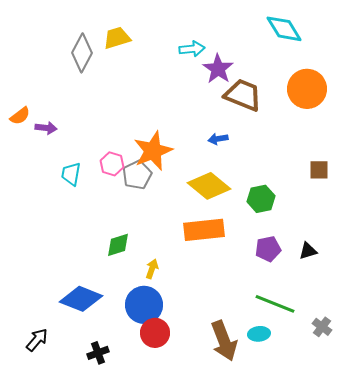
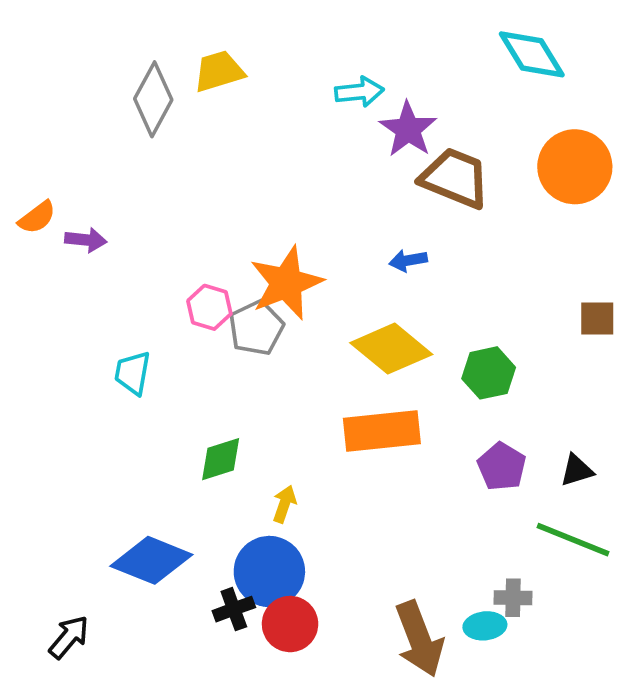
cyan trapezoid: (71, 174) -> (133, 373), moved
purple pentagon: (268, 249) -> (502, 467), turned -30
green line: (275, 304) -> (573, 540), moved
gray cross: (322, 327) -> (513, 598), moved, turned -36
black cross: (98, 353) -> (234, 609), moved

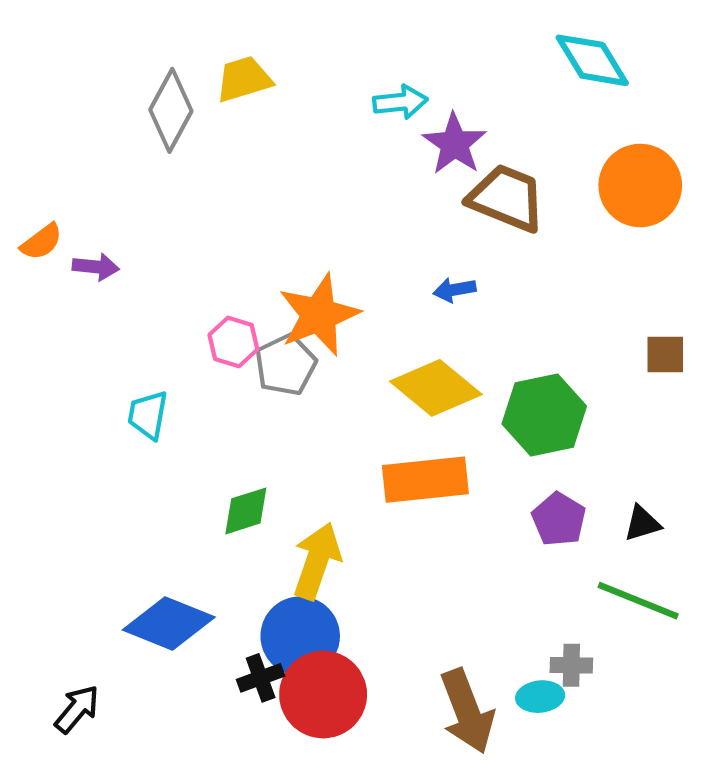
green hexagon: (489, 373) -> (544, 415), size x1.4
yellow arrow: (284, 504) -> (317, 561), size x1.8
red circle: (290, 624) -> (323, 694), size x1.4

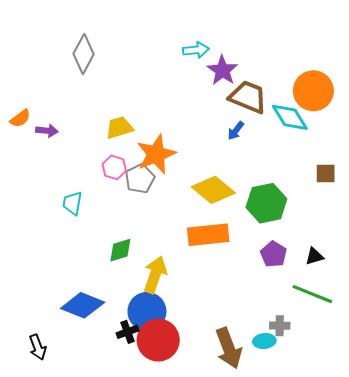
cyan diamond: (592, 60) -> (290, 117), moved
yellow trapezoid: (244, 79) -> (119, 128), moved
blue arrow: (455, 290) -> (236, 131), moved, turned -42
black arrow: (77, 709) -> (38, 347), turned 120

